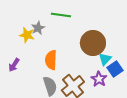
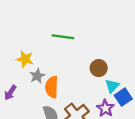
gray star: (38, 28) -> (37, 76), moved
brown circle: (93, 43) -> (99, 68), size x0.6

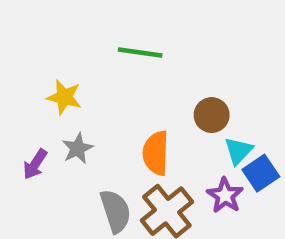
gray star: (37, 76) -> (78, 149), moved
orange semicircle: (52, 87) -> (156, 153), moved

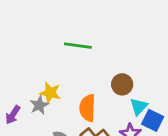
yellow star: (64, 97) -> (50, 93), moved
blue square: (261, 173) -> (153, 120), turned -30

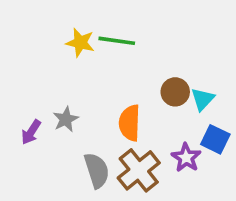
yellow star: (50, 93) -> (80, 43), moved
cyan triangle: (139, 107) -> (203, 99), moved

